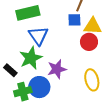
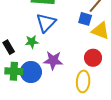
red circle: (89, 42) -> (93, 58), moved
green star: (31, 58) -> (32, 42), size x0.6

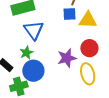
purple star: (53, 60) -> (67, 58), moved
blue circle: (31, 72) -> (33, 71), moved

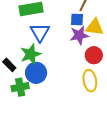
green star: (26, 53) -> (31, 54), size x1.5
purple star: (67, 58) -> (79, 35), moved

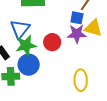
blue triangle: (40, 32) -> (20, 29), moved
red circle: (94, 55) -> (52, 42), moved

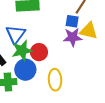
red circle: (52, 42) -> (39, 52), moved
yellow ellipse: (81, 80) -> (55, 80), moved

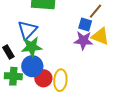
red circle: (39, 52) -> (43, 78), moved

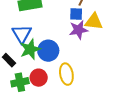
blue circle: (32, 66) -> (48, 51), moved
red circle: (43, 78) -> (39, 78), moved

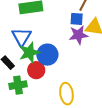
yellow ellipse: (66, 74) -> (66, 94), moved
red circle: (39, 78) -> (36, 70), moved

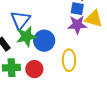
red circle: (36, 70) -> (34, 69), moved
yellow ellipse: (66, 94) -> (69, 60), moved

